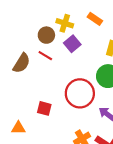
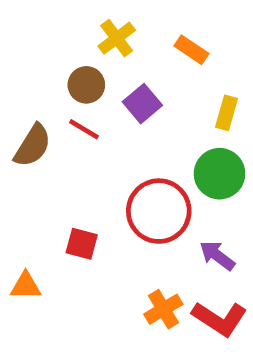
yellow cross: (65, 23) -> (117, 38), moved, turned 35

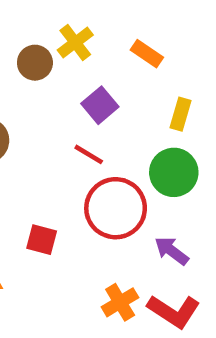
brown circle: (86, 85) -> (35, 63), moved
red line: (84, 129) -> (89, 154), moved

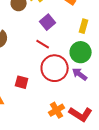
purple arrow: (172, 251) -> (80, 74), moved

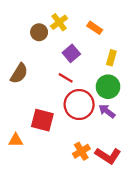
red square: (22, 82) -> (42, 120), size x1.5

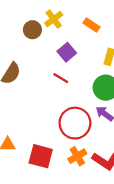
red circle: (79, 105) -> (75, 123), moved
red square: (42, 120) -> (41, 156), moved

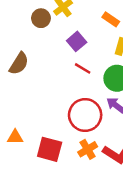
orange rectangle: (92, 25) -> (111, 19), moved
red line: (61, 78) -> (83, 68), moved

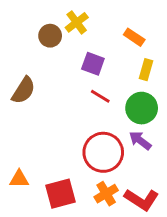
purple square: (77, 41) -> (93, 64), turned -30
red square: (50, 149) -> (60, 194), turned -30

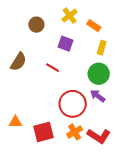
yellow cross: (77, 22) -> (70, 16), moved
red line: (100, 96) -> (53, 68), moved

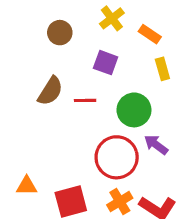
yellow rectangle: (102, 48) -> (162, 69), turned -32
brown semicircle: (18, 62) -> (50, 91), moved
red line: (53, 68) -> (85, 100), turned -32
green circle: (99, 74) -> (134, 110), moved

